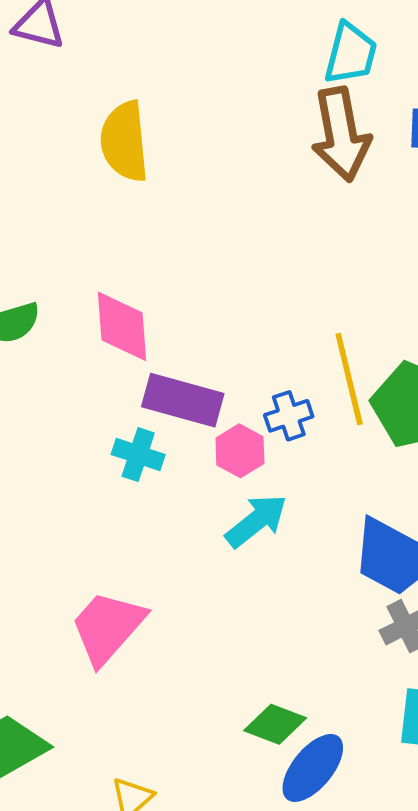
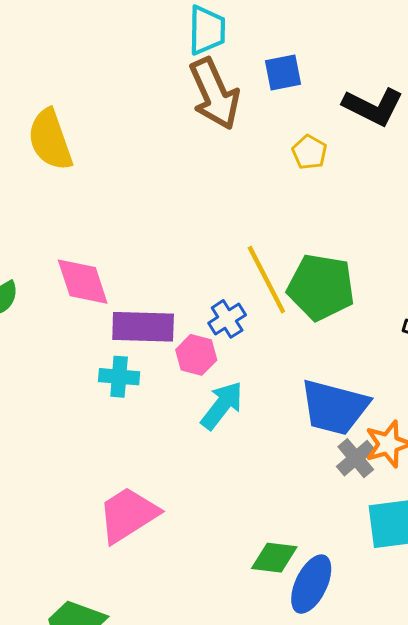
pink trapezoid: (108, 627) -> (128, 515), turned 30

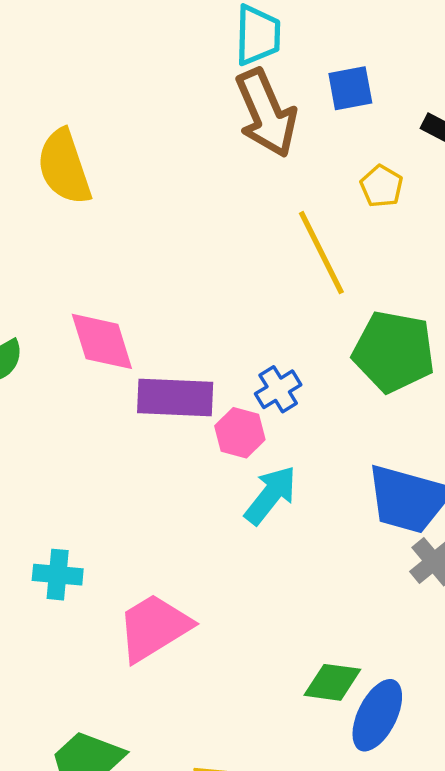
yellow line: (266, 280) -> (321, 253), moved
cyan cross: (119, 377) -> (58, 575), moved

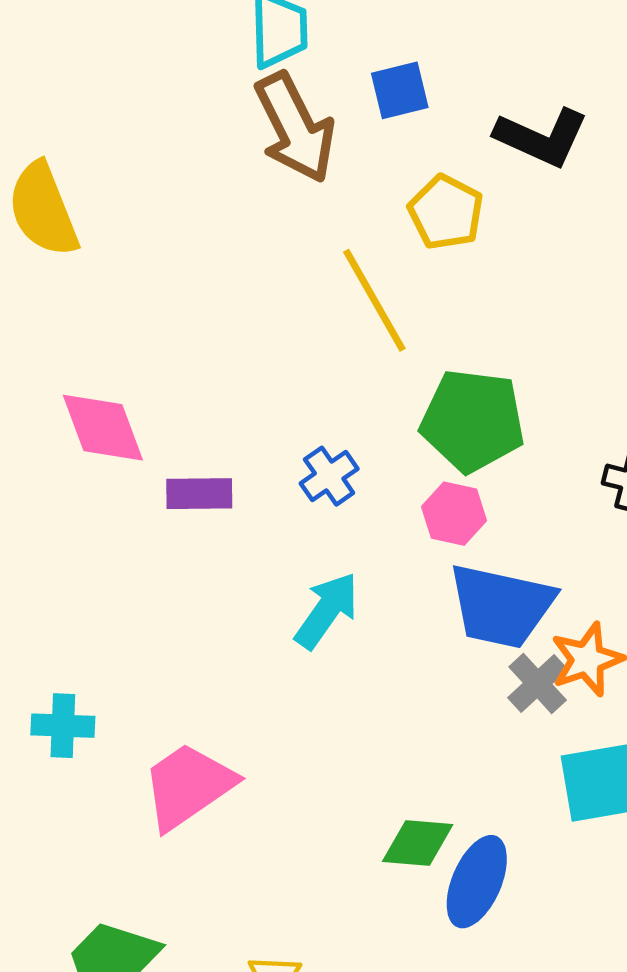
yellow pentagon: (382, 186) -> (446, 212), size x1.4
purple rectangle: (175, 398) -> (199, 494), size x0.7
pink hexagon: (240, 433) -> (454, 514), moved

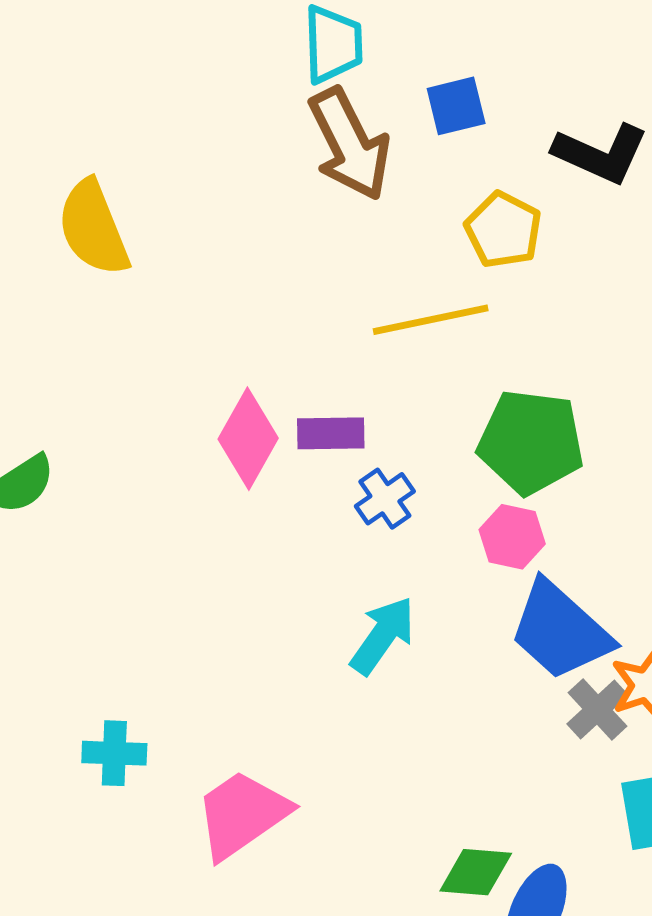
yellow line: (374, 300) -> (431, 320), turned -72
pink diamond: (103, 428) -> (248, 439), moved, turned 50
purple rectangle: (199, 494) -> (331, 433), moved
blue trapezoid: (501, 606) -> (560, 631), turned 30

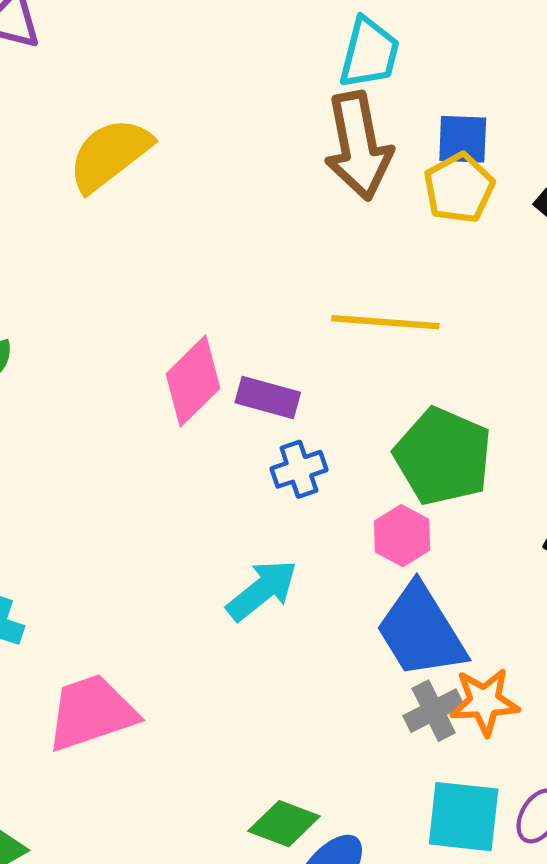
yellow semicircle: (93, 228) -> (110, 155), turned 58
yellow pentagon: (503, 230) -> (459, 188), moved

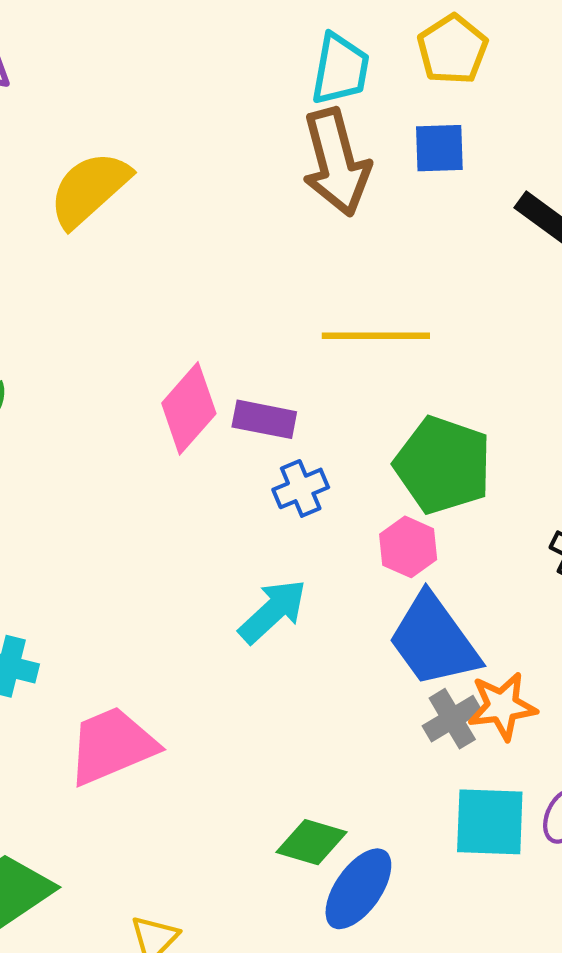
yellow pentagon: (459, 188) -> (452, 49), moved

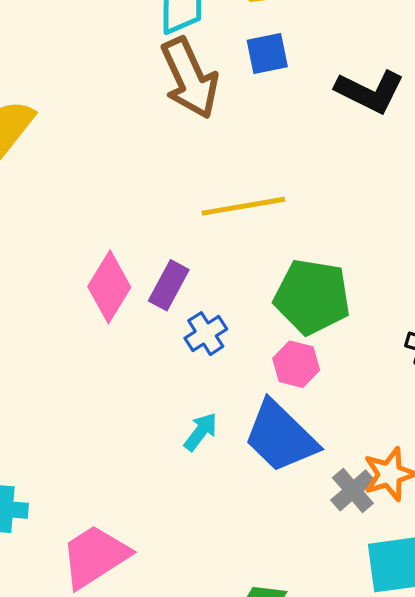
purple rectangle: (264, 419) -> (169, 285), turned -63
cyan arrow: (273, 611) -> (201, 432), size x0.7
blue trapezoid: (434, 641) -> (281, 437), moved

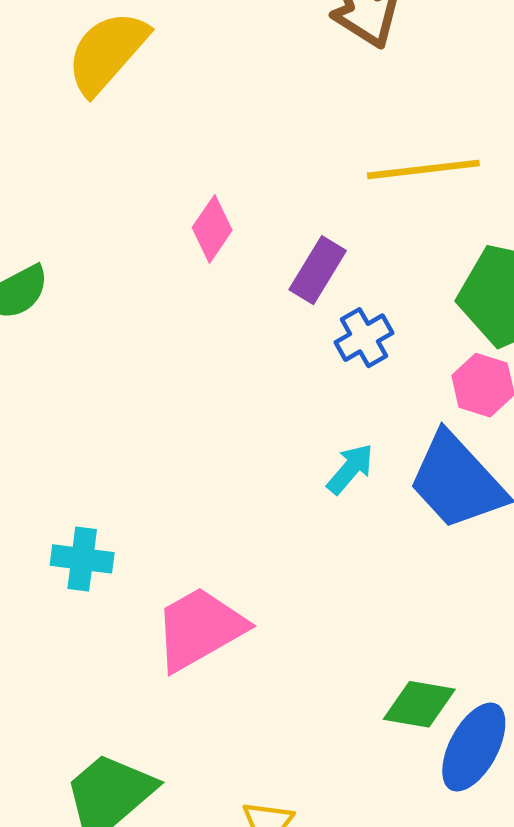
pink diamond: (109, 287) -> (212, 229), moved, size x0.7

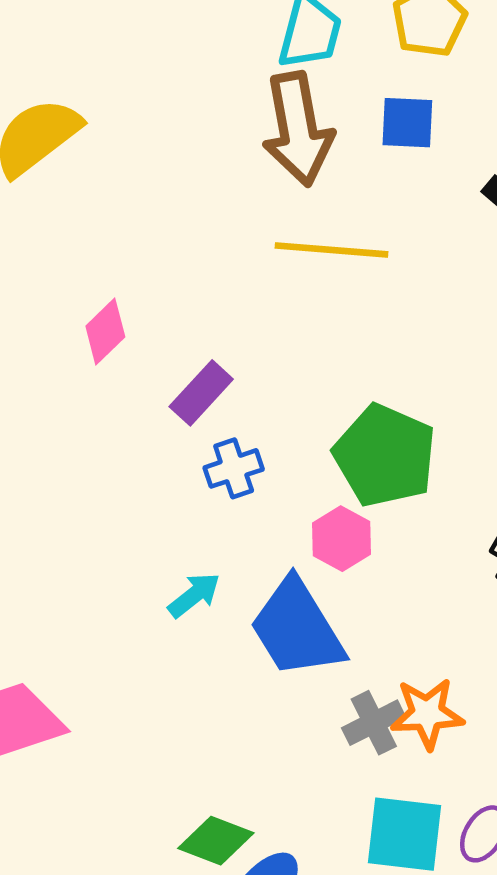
yellow line: (423, 169) -> (332, 250), moved

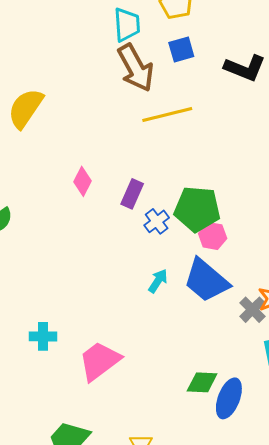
green pentagon: (385, 456) -> (197, 209), moved

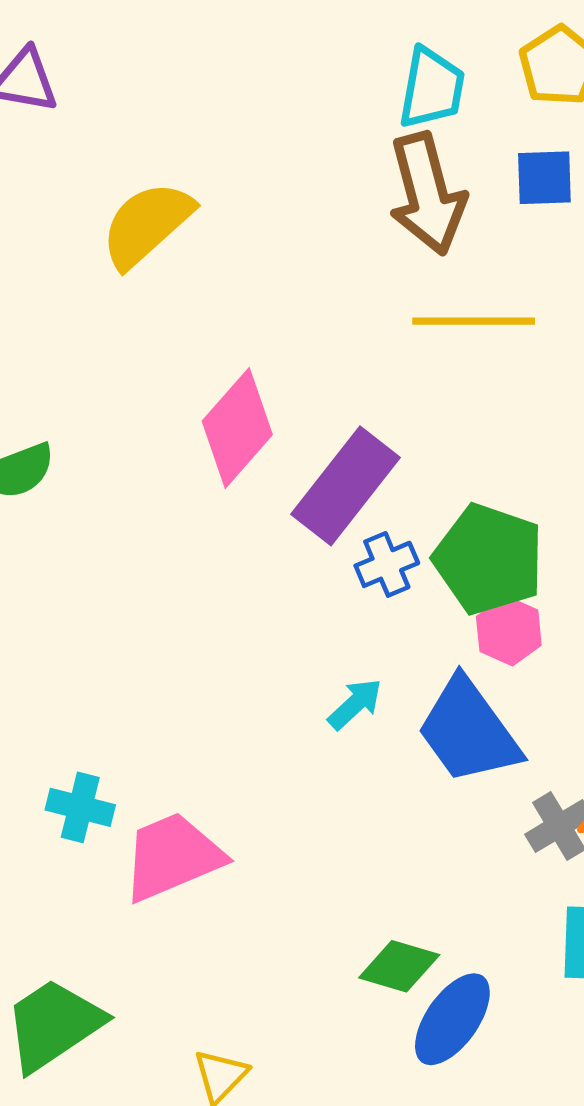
pink diamond: (83, 181) -> (237, 428), size x1.6
purple rectangle: (132, 194) -> (346, 486), size x1.6
cyan cross: (43, 336) -> (80, 807), moved

